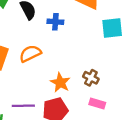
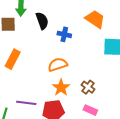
orange semicircle: (30, 54) -> (58, 65), moved

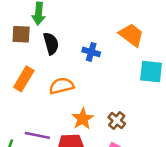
black semicircle: (42, 21) -> (51, 43), moved
orange semicircle: (58, 65) -> (61, 86), moved

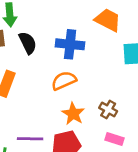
blue cross: (91, 52) -> (70, 44), size x1.5
orange semicircle: (61, 86) -> (64, 81), moved

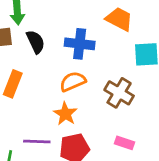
brown cross: (108, 109) -> (119, 93), moved, size x1.5
orange star: (73, 114) -> (65, 114), moved

